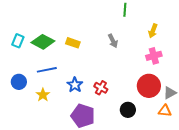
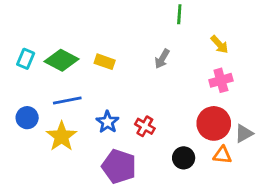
yellow arrow: (153, 31) -> (219, 44), turned -64
gray arrow: (113, 41) -> (162, 59), turned 56
yellow star: (43, 95) -> (62, 136), size x1.5
orange triangle: (165, 111) -> (222, 155), moved

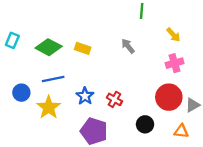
cyan rectangle: (26, 59) -> (12, 40), moved
gray arrow: (162, 59) -> (128, 46), turned 112
orange triangle: (222, 155) -> (181, 131), moved

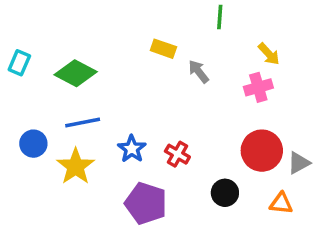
yellow rectangle: (83, 48) -> (163, 49), moved
pink cross: (175, 63) -> (258, 87), moved

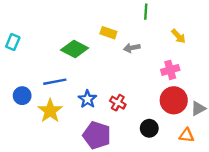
gray arrow: (199, 72) -> (132, 48), turned -63
green diamond: (76, 73) -> (75, 49), moved
pink cross: (258, 87) -> (170, 70), moved

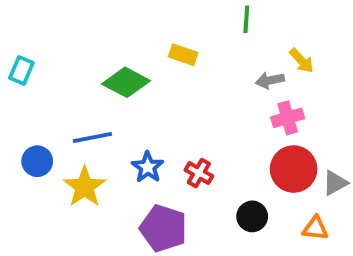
gray arrow: (132, 48) -> (270, 80), moved

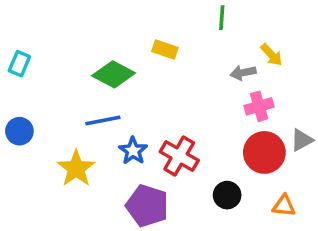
blue line: (92, 138) -> (103, 121), moved
blue circle: (37, 161) -> (19, 131), moved
red cross: (199, 173) -> (179, 156), size x1.5
gray triangle: (335, 183) -> (302, 140), moved

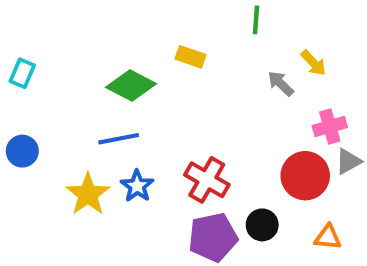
gray arrow: (243, 73) -> (281, 83), turned 55
pink cross: (259, 106) -> (330, 127), moved
blue star: (133, 151) -> (137, 186), moved
purple pentagon: (147, 206) -> (213, 237), moved, turned -30

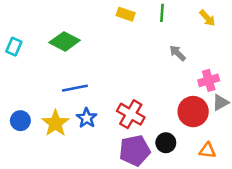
yellow rectangle: (190, 57) -> (126, 14), moved
yellow arrow: (313, 63) -> (207, 18), moved
green diamond: (131, 86) -> (65, 41), moved
blue circle: (22, 151) -> (20, 121), moved

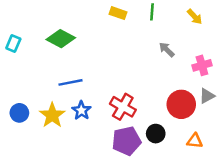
pink cross: (209, 80) -> (202, 65), moved

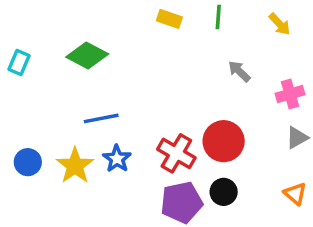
red circle: (181, 104) -> (224, 141), moved
orange triangle: (195, 141) -> (295, 194), moved, turned 35

